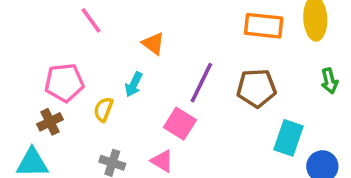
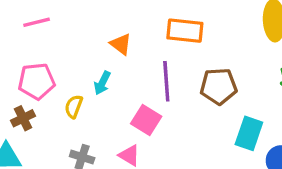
pink line: (91, 20) -> (37, 22), moved, turned -68
orange rectangle: (264, 26) -> (185, 31), moved
purple line: (201, 83) -> (166, 81), turned -30

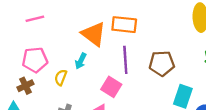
orange rectangle: (185, 31) -> (124, 25), moved
orange triangle: (121, 44) -> (94, 34), size x1.6

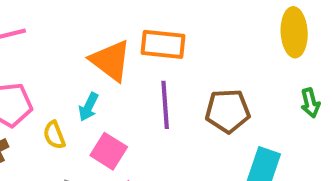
yellow semicircle: (61, 77) -> (54, 135), turned -42
pink square: (111, 87) -> (109, 151), moved

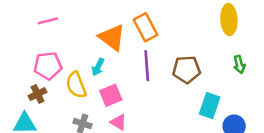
orange rectangle: (163, 44) -> (145, 27), turned 56
yellow semicircle: (54, 135) -> (76, 85), size x1.5
pink square: (109, 151) -> (111, 95), turned 35

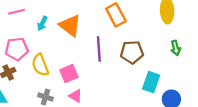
orange rectangle: (145, 27) -> (116, 15), moved
cyan arrow: (98, 67) -> (42, 23), moved

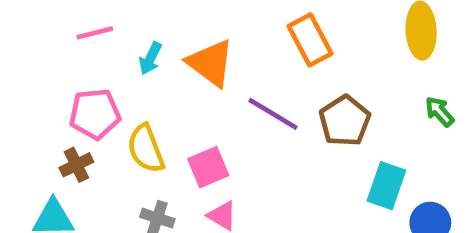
green arrow: (176, 48) -> (440, 112), turned 152
purple line: (99, 49) -> (273, 114), turned -55
brown pentagon: (132, 52) -> (345, 121), turned -30

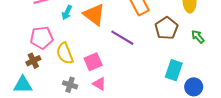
brown pentagon: (345, 121) -> (166, 28), moved

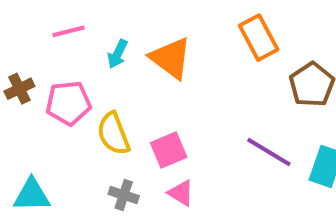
purple line: (122, 38) -> (269, 152), moved
brown cross: (33, 61) -> (19, 89), moved

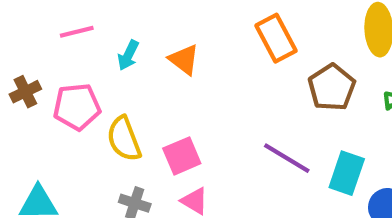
orange triangle: (171, 58) -> (184, 60), size x0.7

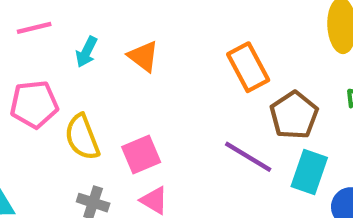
orange rectangle: (276, 38) -> (248, 67), moved
brown pentagon: (332, 87) -> (294, 115), moved

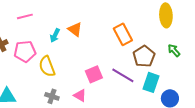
cyan arrow: (87, 52) -> (55, 35), moved
pink square: (141, 155) -> (94, 74), moved

